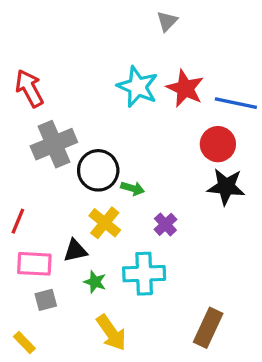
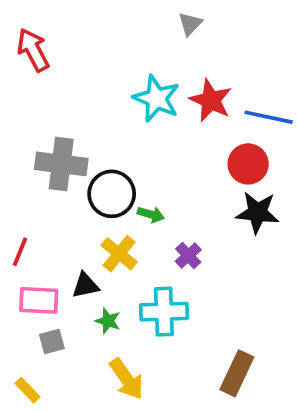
red arrow: (29, 88) -> (33, 50), moved
gray cross: (54, 144) -> (61, 164), turned 30

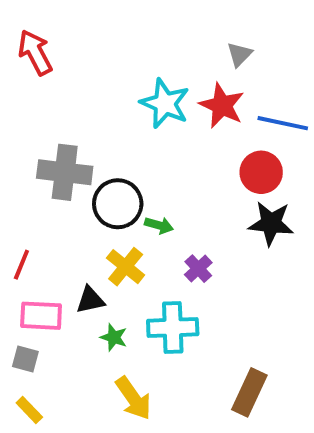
gray triangle: (190, 24) -> (240, 54), moved
gray square: (52, 342) -> (25, 359), moved, turned 30

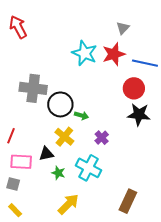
red star: (222, 105) -> (114, 54), turned 30
cyan cross: (173, 328) -> (89, 168), turned 30
yellow arrow: (133, 398) -> (68, 204), turned -100

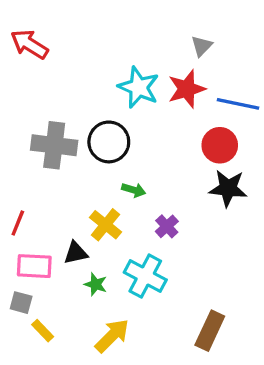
red arrow: (18, 27) -> (29, 44), turned -30
black circle: (60, 104) -> (109, 142), moved
yellow rectangle: (15, 210) -> (43, 331), moved

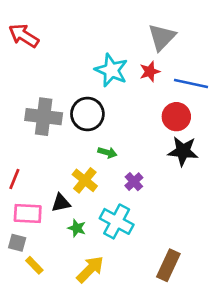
gray triangle: (202, 46) -> (162, 37), size x1.6
red star: (187, 89) -> (150, 72), size x0.7

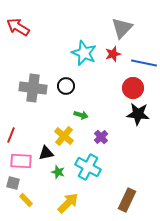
black circle: (87, 114) -> (66, 86), size x0.7

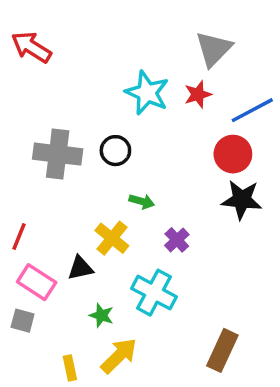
blue line: (144, 63) -> (252, 110), turned -40
pink rectangle: (21, 161) -> (37, 282), turned 30
green star: (58, 172) -> (101, 315), moved
yellow rectangle: (26, 200) -> (70, 368), moved, turned 32

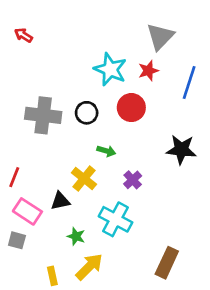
red arrow: (31, 47) -> (23, 35), size x0.6
blue line: (252, 110) -> (189, 83), turned -44
red circle: (233, 154) -> (131, 108), moved

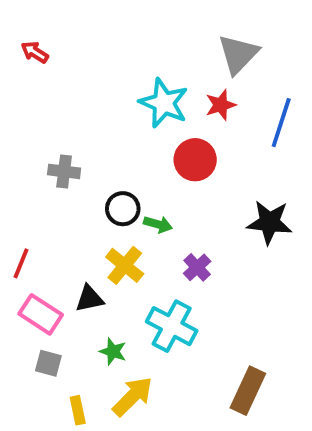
black circle: (87, 113) -> (123, 209), moved
gray cross: (43, 115) -> (64, 171), size x0.6
gray square: (17, 240) -> (48, 363), moved

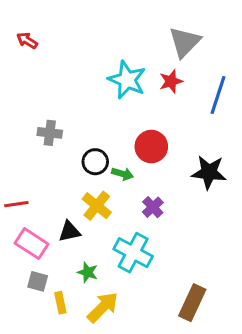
red circle: (195, 160) -> (151, 147), moved
red line: (21, 263) -> (16, 204), turned 60
yellow rectangle: (78, 410) -> (60, 303), moved

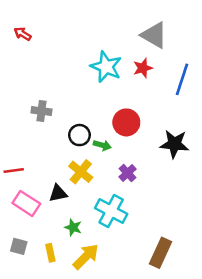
gray triangle: (185, 42) -> (154, 35), turned -44
gray square: (38, 281) -> (19, 246), moved

